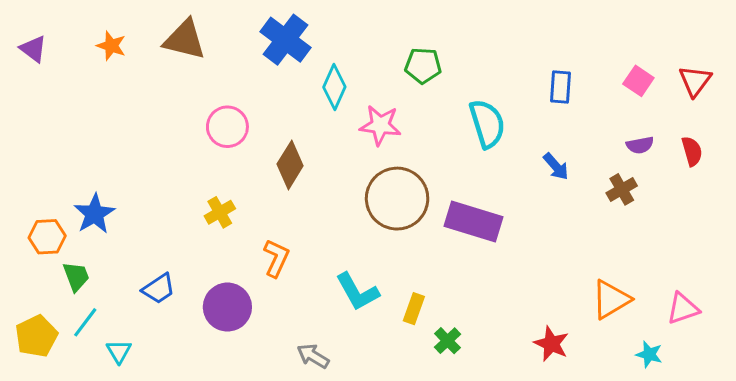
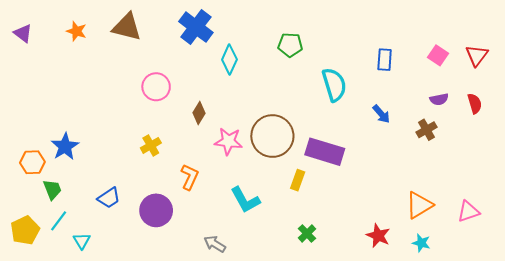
pink star: (380, 125) -> (228, 141), moved
brown diamond: (290, 165) -> (199, 113), size x0.7
yellow rectangle: (414, 309) -> (298, 180), moved
cyan star: (649, 354) -> (421, 243), moved

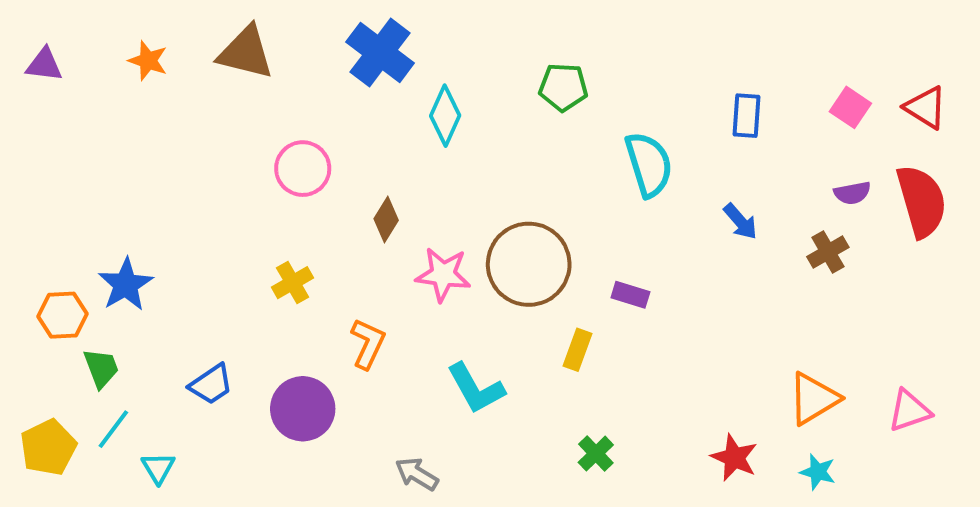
purple triangle: (23, 33) -> (44, 65), turned -30
red triangle: (477, 55) -> (926, 107), turned -35
red semicircle: (475, 104) -> (922, 201), size x1.8
purple rectangle: (325, 152) -> (630, 295), size x0.5

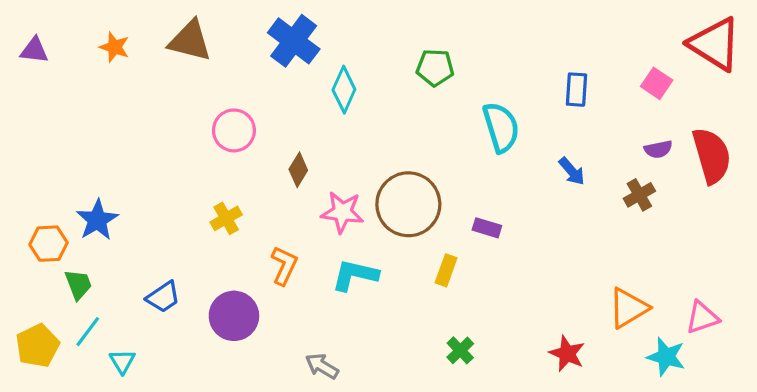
red triangle: (926, 107) -> (715, 44), moved, size x1.6
cyan L-shape: (476, 388) -> (355, 275), moved, turned 132
cyan star: (818, 472) -> (666, 357), moved, size x1.4

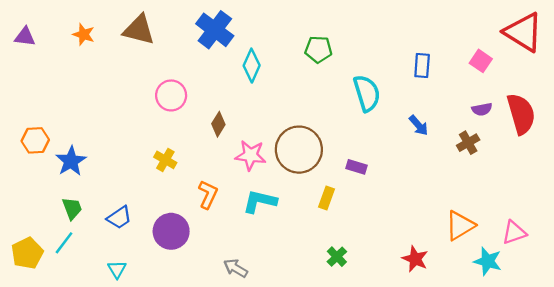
yellow cross: (226, 218) -> (165, 160), turned -30
orange hexagon: (49, 244) -> (35, 140), moved
green trapezoid: (78, 284) -> (72, 208), moved
cyan triangle: (122, 361) -> (117, 269), moved

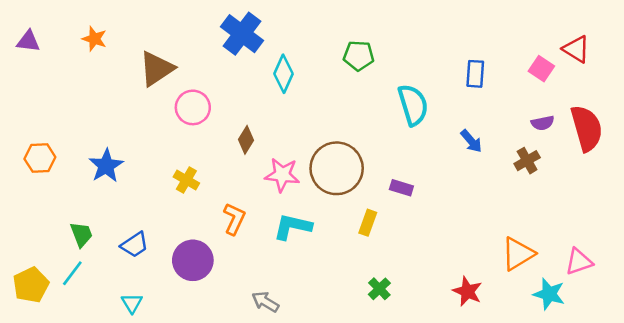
brown triangle: (139, 30) -> (157, 69), moved, turned -48
red triangle: (523, 32) -> (576, 49), moved, size x0.6
blue star: (71, 161) -> (106, 166), moved

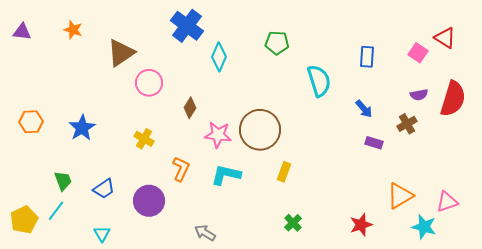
red semicircle: (587, 128) -> (453, 99), turned 33
purple rectangle: (401, 188) -> (374, 143), moved
red star: (467, 291) -> (361, 225), turned 30

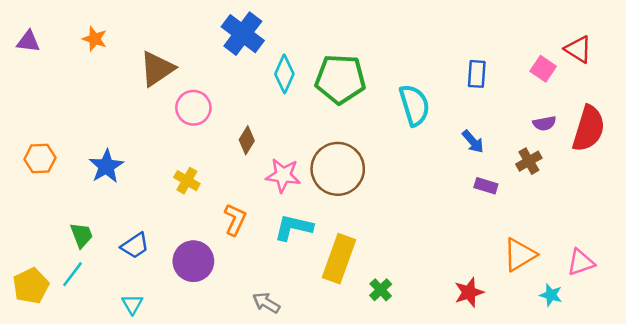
green pentagon: (277, 43) -> (340, 79), moved, size x1.6
yellow rectangle: (284, 172) -> (339, 259), moved, size x1.8
cyan star: (424, 227) -> (551, 295), size x0.7

